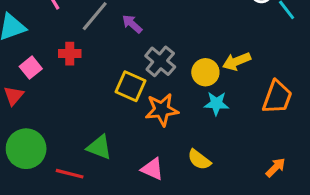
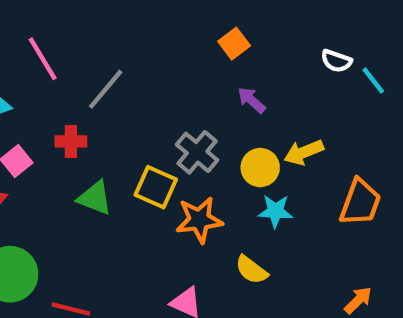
purple arrow: (132, 24) -> (251, 100), moved
green triangle: (99, 147) -> (95, 198), moved
yellow semicircle: (199, 160) -> (251, 270), moved

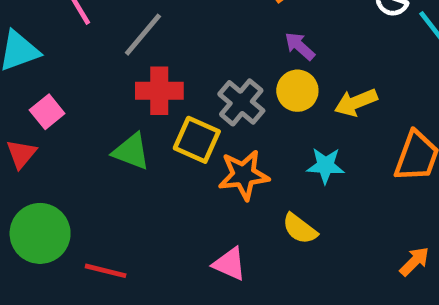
red cross: (71, 141) -> (159, 91), moved, size x1.4
yellow circle: (260, 168) -> (297, 91), moved

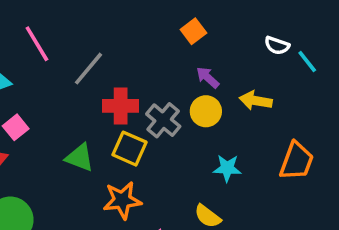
red cross: (159, 91) -> (121, 106), moved
yellow arrow: (356, 102) -> (256, 101), moved, turned 32
orange star: (244, 175) -> (122, 200), moved

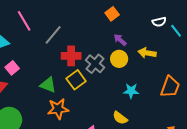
white semicircle: (277, 45) -> (159, 22), turned -32
yellow square: (129, 149) -> (76, 80), turned 30
orange star: (122, 200) -> (58, 109), moved

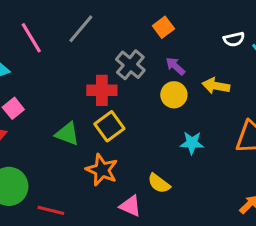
gray line: (53, 35) -> (81, 29), moved
gray cross: (95, 64) -> (130, 65), moved
orange star: (58, 109) -> (102, 170), moved, turned 30
yellow semicircle: (120, 118) -> (159, 183), moved

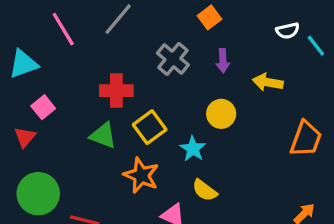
purple arrow: (175, 66) -> (223, 61), turned -135
red cross: (102, 90) -> (116, 91), moved
yellow circle: (174, 95) -> (221, 114), moved
cyan star: (192, 143) -> (193, 149), moved, turned 30

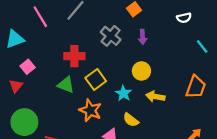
cyan line: (316, 46) -> (202, 46), moved
yellow arrow: (268, 82) -> (155, 97), moved

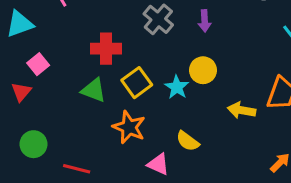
cyan star: (123, 93) -> (177, 87), moved
yellow arrow: (155, 97) -> (242, 110), moved
green circle: (24, 122) -> (34, 144), size x0.7

